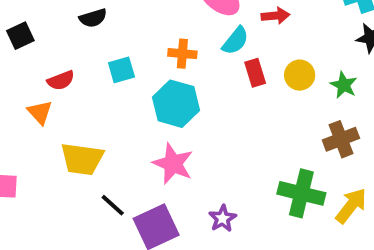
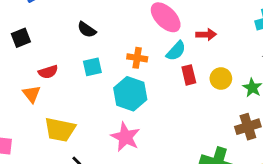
black semicircle: (93, 18) -> (87, 30), moved, turned 48

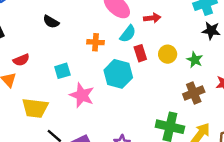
cyan square: (92, 67) -> (62, 71), moved
cyan hexagon: (130, 94) -> (118, 74), moved
pink star: (125, 137) -> (82, 95), moved

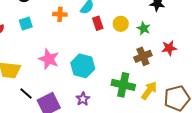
cyan square: (62, 71) -> (26, 23), moved
cyan hexagon: (118, 74) -> (83, 66), moved

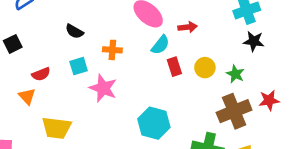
orange cross: (60, 14) -> (112, 50), moved
brown cross: (143, 56) -> (234, 111), size x1.4
pink star: (49, 59) -> (103, 88), moved

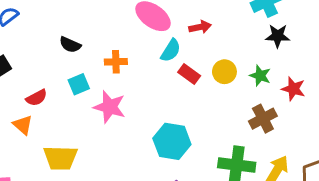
red rectangle: (174, 67) -> (189, 74), turned -30
red star: (269, 100) -> (293, 89), moved, turned 30
brown cross: (234, 111) -> (263, 119), size x0.7

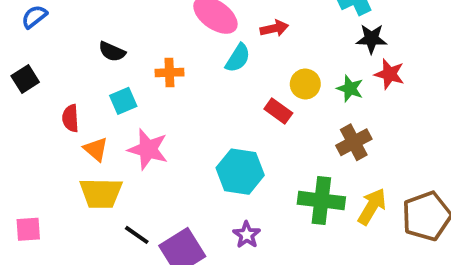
red rectangle: (189, 74) -> (278, 111), moved
red star: (293, 89) -> (389, 74), moved
red semicircle: (36, 98) -> (70, 118), turned 115
pink star: (110, 107) -> (148, 149), moved
orange triangle: (23, 125) -> (96, 149), moved

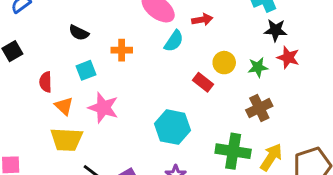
green star: (350, 89) -> (258, 67), turned -30

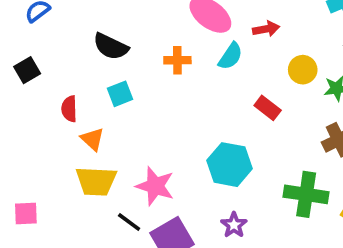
black semicircle: (79, 33) -> (111, 46), size x1.4
orange cross: (122, 50) -> (177, 60), moved
yellow circle: (224, 63) -> (303, 70), moved
pink star: (103, 108) -> (155, 186), moved

